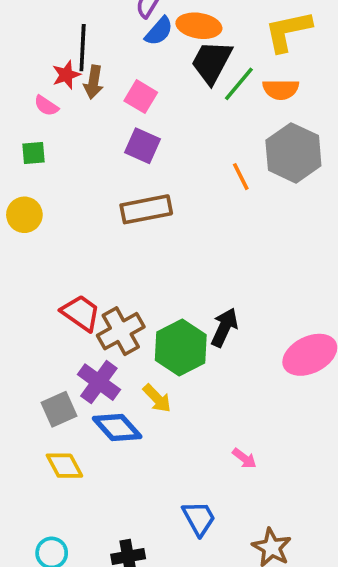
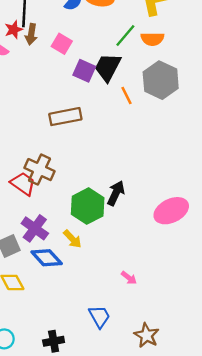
black trapezoid: (212, 62) -> (108, 67), moved
purple square: (143, 146) -> (84, 71), moved
brown cross: (121, 331) -> (39, 170), moved, turned -36

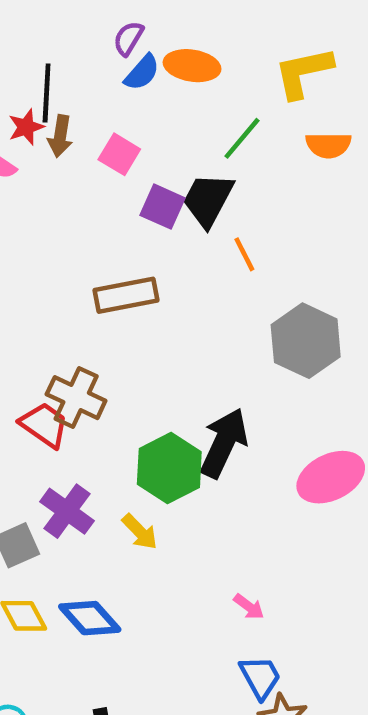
orange semicircle: (152, 39) -> (328, 145), moved
gray hexagon: (161, 80) -> (306, 341), moved
black arrow: (116, 193) -> (224, 443), size x1.4
blue diamond: (47, 258) -> (90, 618), moved
blue trapezoid: (99, 317) -> (260, 677), moved

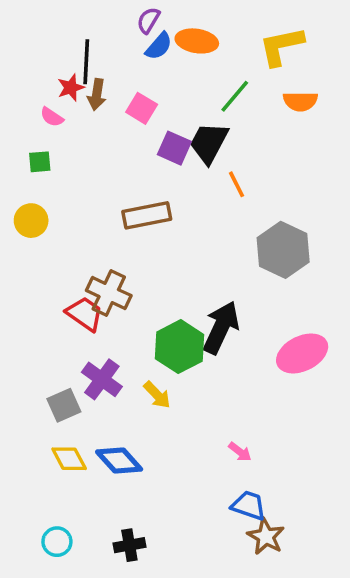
blue trapezoid: (260, 677) -> (249, 505), turned -42

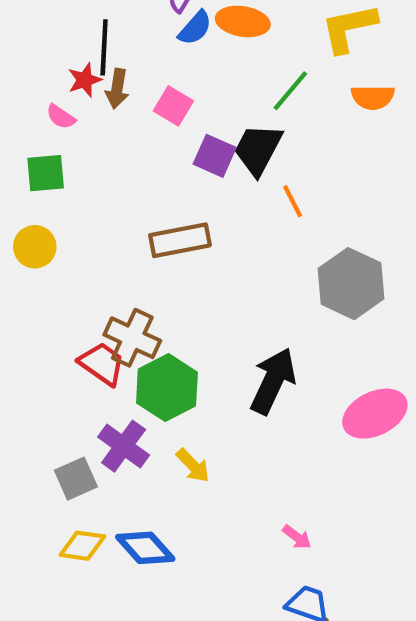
green square: (40, 162) -> (46, 173), size x1.4
green hexagon: (180, 347) -> (167, 388), moved
yellow diamond: (69, 459) -> (82, 546), turned -54

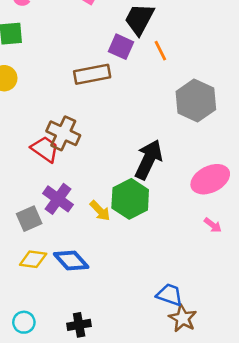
purple square: (215, 156) -> (121, 47), moved
green hexagon: (167, 388) -> (130, 199), moved
pink arrow: (297, 537) -> (213, 225), moved

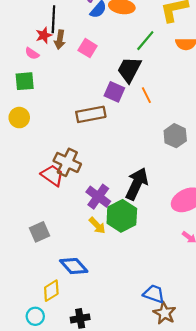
gray hexagon: (196, 100) -> (175, 136), size x0.7
purple cross: (58, 199) -> (98, 197), moved
yellow diamond: (33, 259) -> (51, 291), moved, turned -40

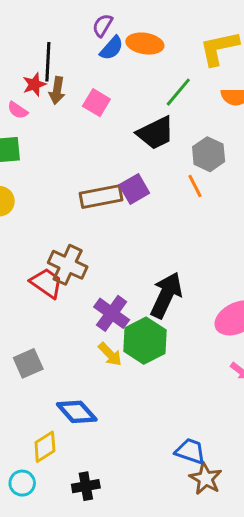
black trapezoid: (129, 69) -> (156, 133), turned -144
purple square: (114, 92) -> (134, 189), moved, turned 36
orange line: (146, 95) -> (195, 186), moved
gray hexagon: (175, 136) -> (209, 154), moved

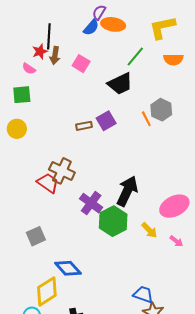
purple semicircle: (102, 25) -> (99, 12), moved
gray hexagon: (209, 154) -> (161, 110), moved
brown rectangle: (101, 197) -> (84, 126), size x0.6
yellow arrow: (110, 354) -> (149, 230), moved
yellow diamond: (45, 447) -> (47, 291), size x1.4

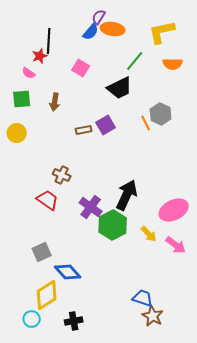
brown arrow: (55, 56) -> (55, 102), moved
brown cross: (62, 171) -> (62, 175), size x0.7
red trapezoid: (48, 183) -> (48, 200), moved
gray square: (36, 236) -> (42, 252), moved
pink arrow: (176, 241) -> (176, 245), size x1.5

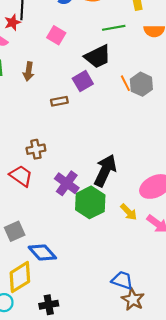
green line: (135, 61) -> (114, 28), turned 40
orange line: (146, 123) -> (125, 83), moved
purple square: (106, 125) -> (83, 81), moved
brown cross: (62, 175) -> (36, 149), turned -36

